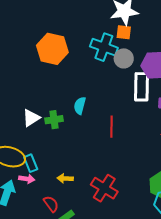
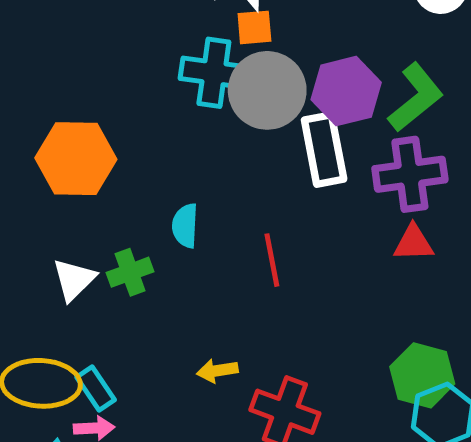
orange hexagon: (52, 49) -> (76, 159), moved
gray circle: (124, 58) -> (267, 90), size x1.6
yellow arrow: (65, 178) -> (217, 371), moved

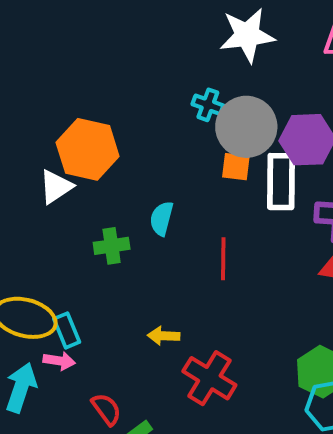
orange square: (254, 27) -> (236, 167), moved
cyan cross: (214, 73) -> (208, 105), size x0.6
white triangle: (74, 279) -> (56, 187), moved

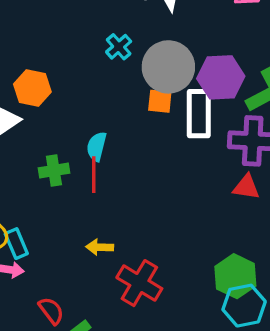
cyan cross: (208, 105) -> (119, 47), moved, turned 30
orange hexagon: (88, 149) -> (32, 88), size x0.7
red line: (223, 259) -> (94, 175), moved

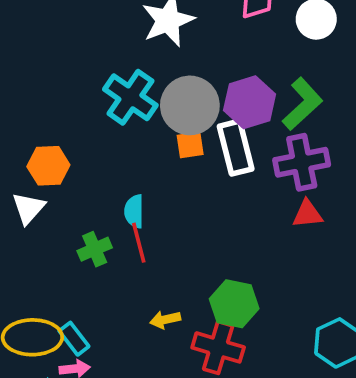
cyan cross: (119, 47) -> (130, 97), size x1.8
green hexagon: (235, 276) -> (234, 304), moved

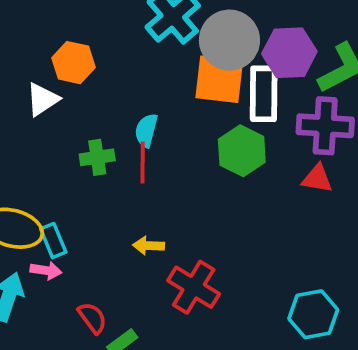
orange square: (190, 145) -> (219, 79), size x1.8
green hexagon: (234, 304) -> (242, 151), moved

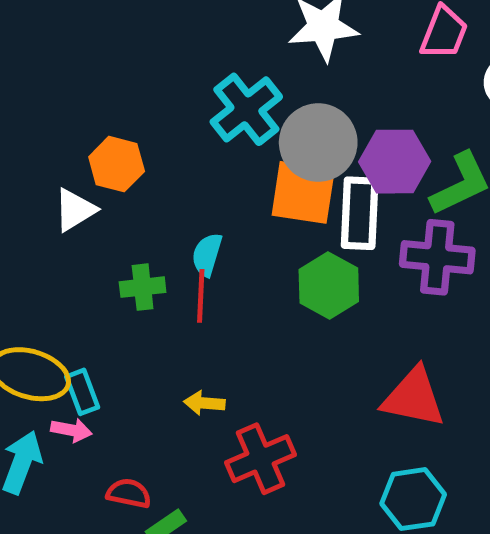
red triangle: (317, 179) -> (414, 397), moved, size x1.6
red cross: (194, 287) -> (260, 459), turned 33
red semicircle: (92, 318) -> (129, 493), turned -44

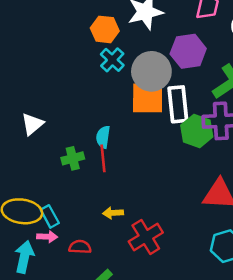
cyan cross: (246, 109) -> (112, 60), size x0.7
purple hexagon: (395, 162) -> (188, 51), moved
orange hexagon: (117, 164) -> (105, 29), moved
green hexagon: (329, 285) -> (197, 131), moved
red semicircle: (129, 493) -> (80, 247), moved

